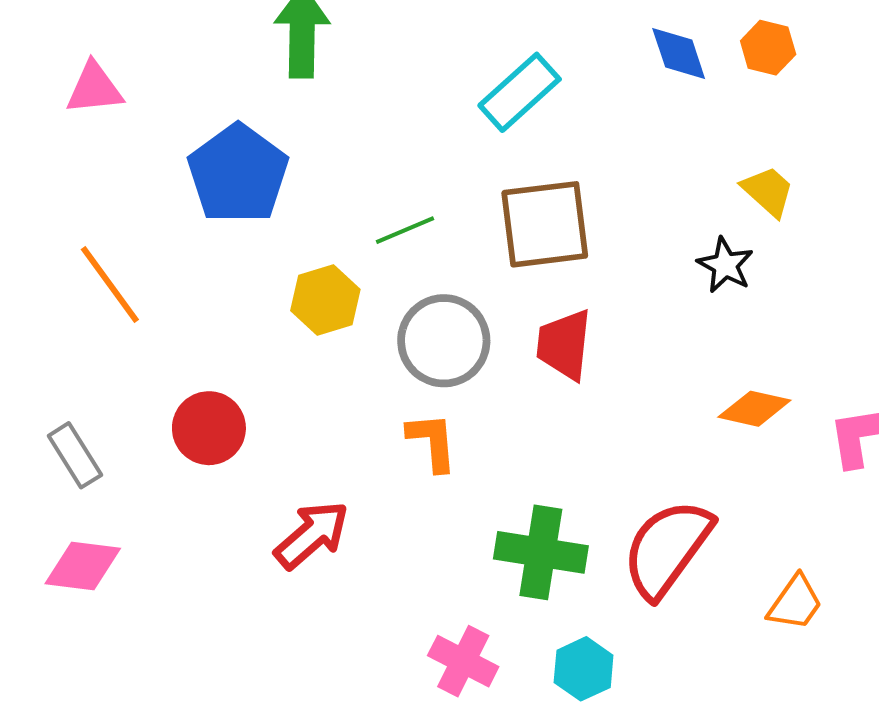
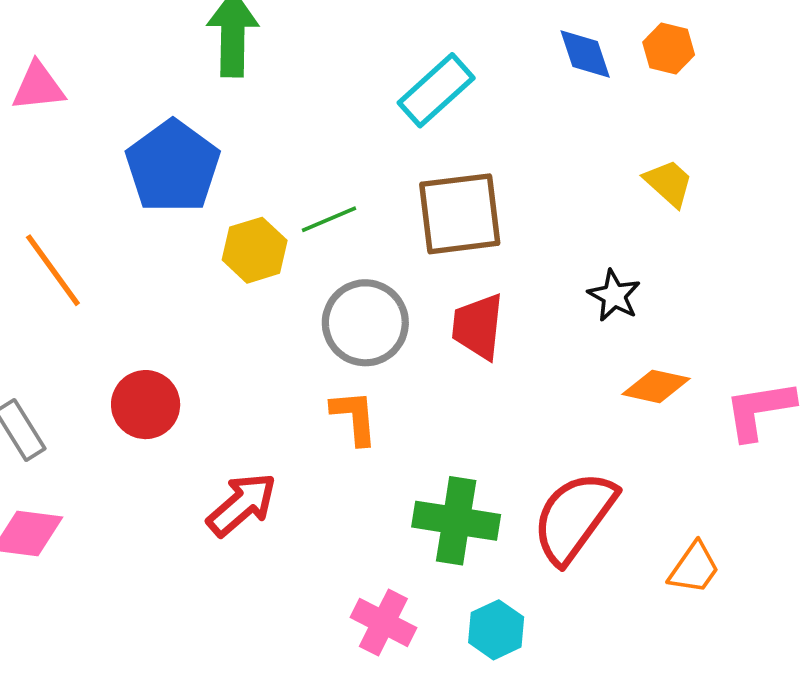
black star: (725, 265) -> (614, 296), moved
yellow hexagon: (325, 300) -> (255, 250), moved

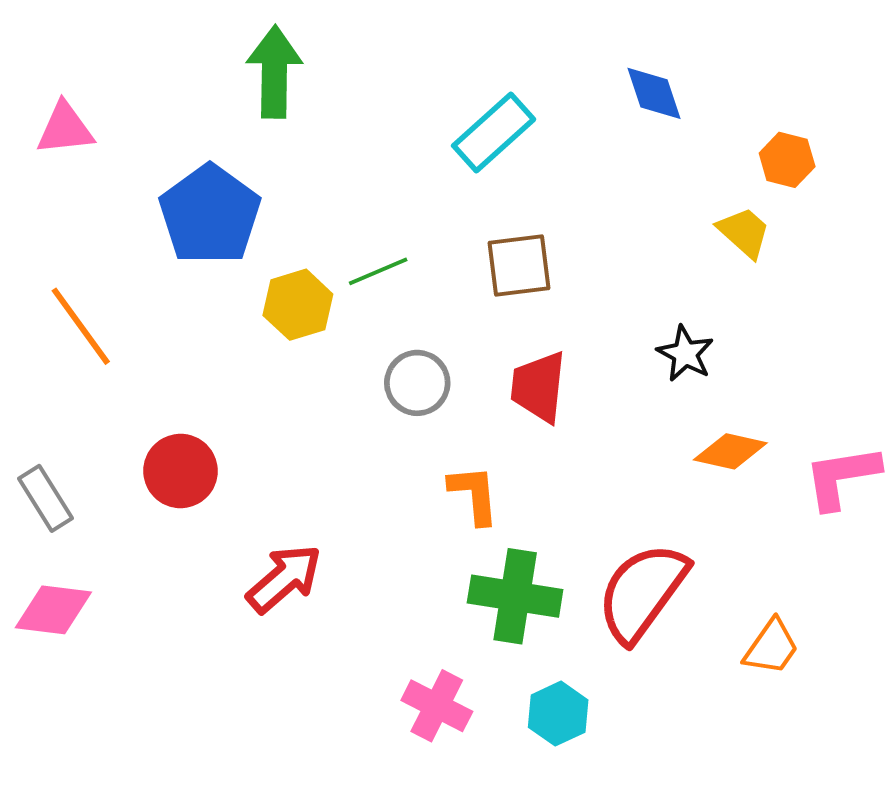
orange hexagon: (669, 49) -> (787, 160), moved
brown square: (460, 214) -> (519, 266), size x0.7
gray circle: (365, 323) -> (417, 383), size x0.7
orange L-shape: (354, 417) -> (474, 494), moved

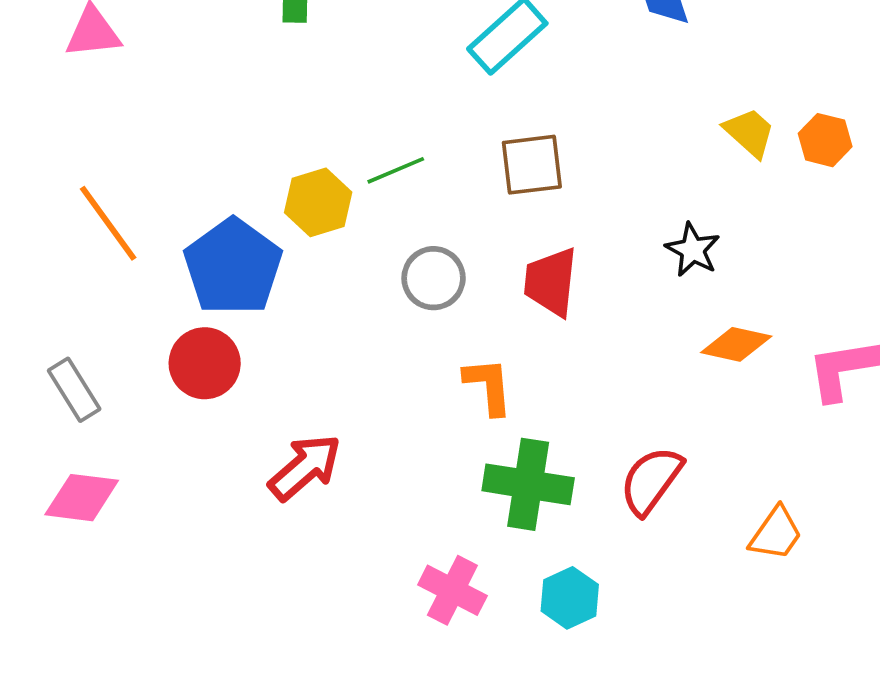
orange hexagon: (787, 160) -> (825, 140), moved
blue pentagon: (210, 215) -> (233, 267), moved
red semicircle: (642, 592) -> (651, 481), size x0.7

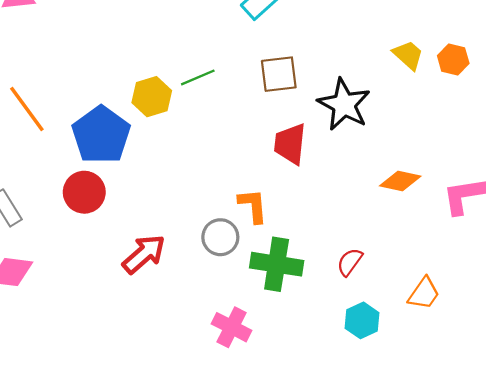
black star: (693, 250) -> (344, 104), moved, size x1.6
gray circle: (434, 278) -> (220, 237), moved
red semicircle: (651, 481) -> (350, 262), size x0.7
cyan hexagon: (570, 598) -> (362, 320), moved

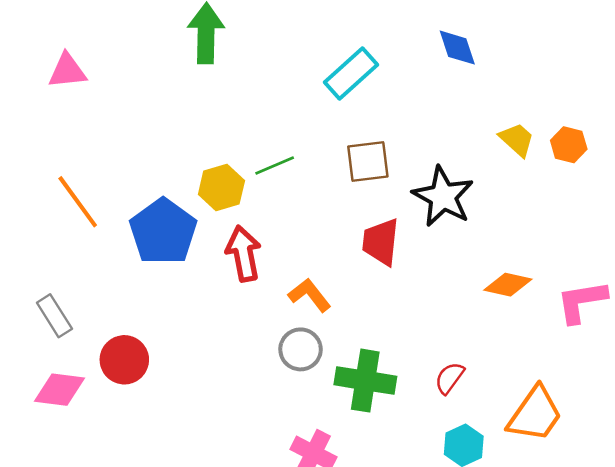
red circle: (84, 192) -> (124, 360), moved
orange L-shape: (253, 206) -> (310, 295), moved, turned -33
red arrow: (144, 254) -> (244, 254), moved, turned -60
orange trapezoid: (424, 293) -> (535, 414), size x1.5

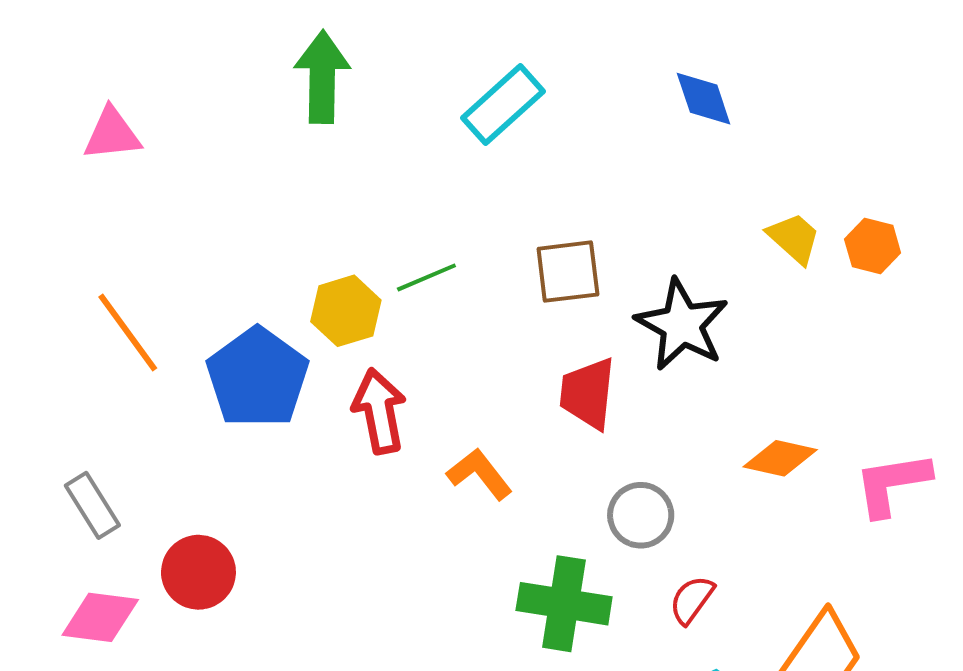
cyan rectangle: (351, 74) -> (503, 105), moved
gray circle: (301, 349) -> (641, 515), moved

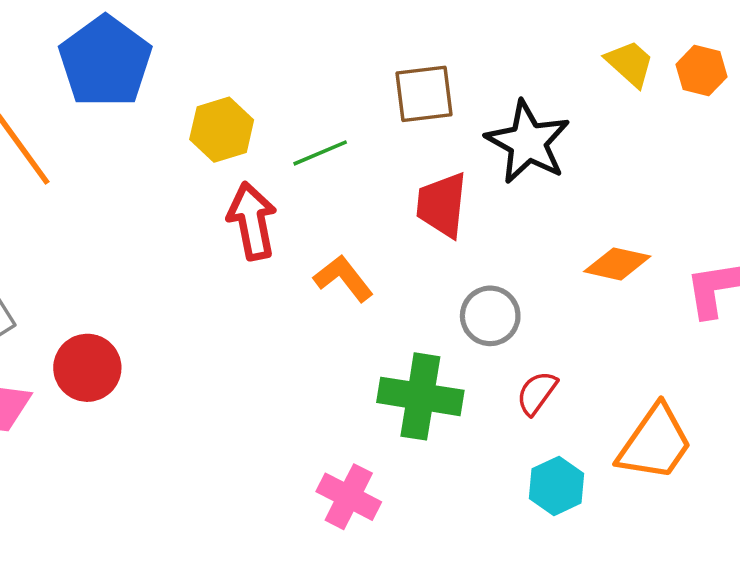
green line: (426, 277) -> (320, 153), moved
blue pentagon: (257, 378) -> (105, 62), moved

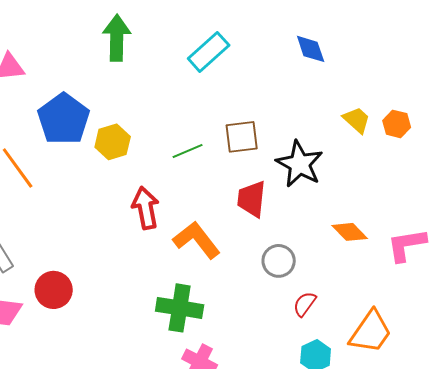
yellow hexagon: (222, 130) -> (113, 142), moved
green line: (320, 153) -> (188, 151), moved
orange diamond: (617, 264) -> (350, 232), turned 33
orange L-shape: (343, 278) -> (197, 240), size x1.4
green cross: (420, 396) -> (180, 308), moved

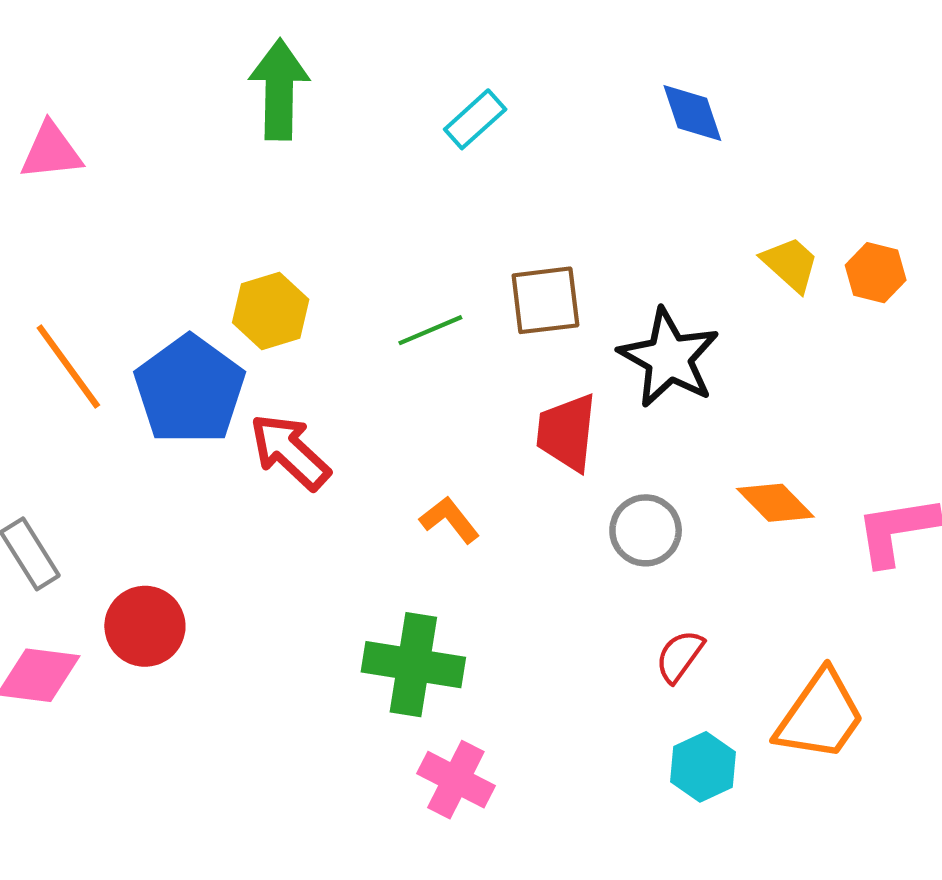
cyan rectangle: (209, 52) -> (475, 119), size x0.7
blue pentagon: (64, 119) -> (190, 390), moved
red arrow: (146, 208) -> (290, 452), moved, turned -36
orange L-shape: (197, 240) -> (450, 520), size x0.6
gray circle: (279, 261) -> (646, 530), moved

